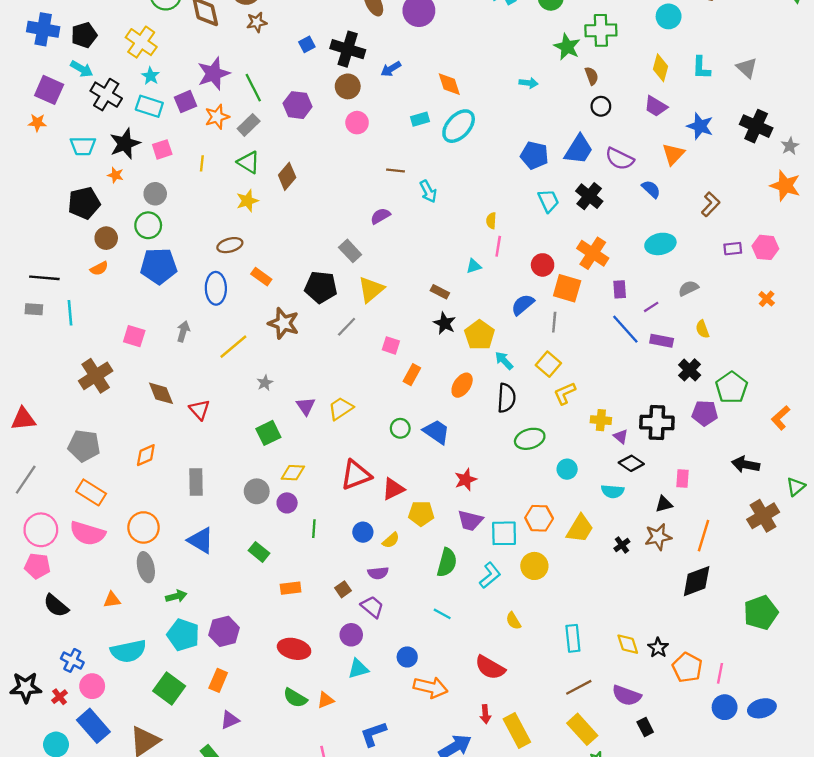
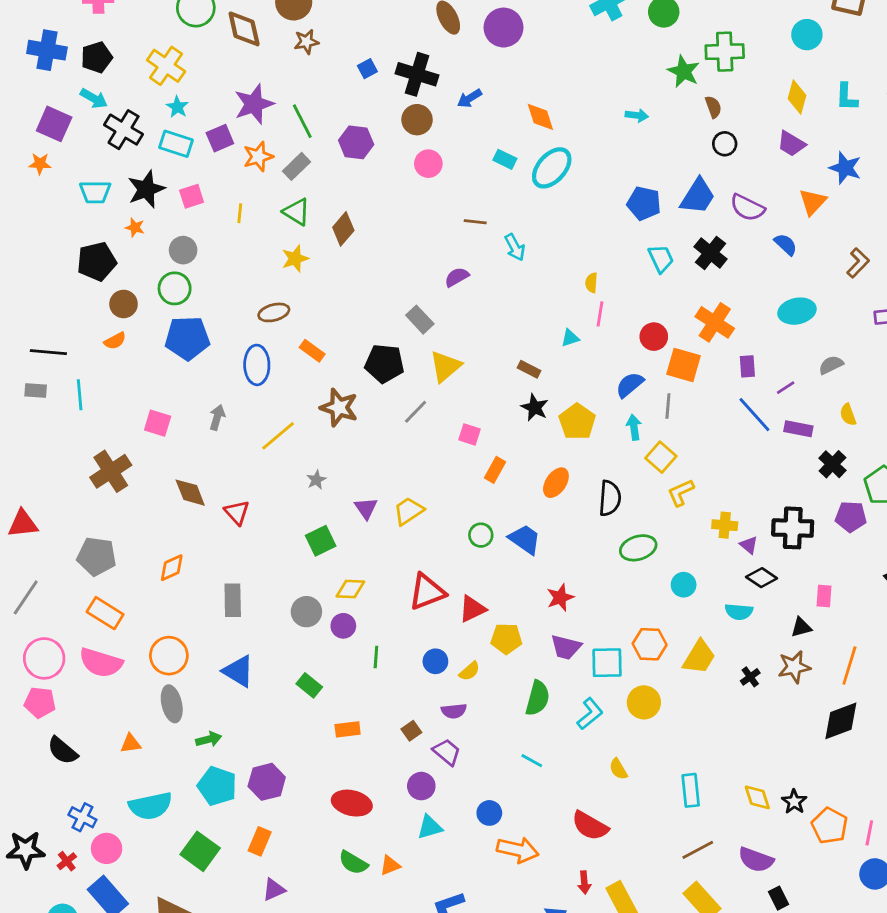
cyan rectangle: (420, 119) -> (505, 159), turned 42
cyan arrow: (504, 361) -> (634, 427), moved, turned 36

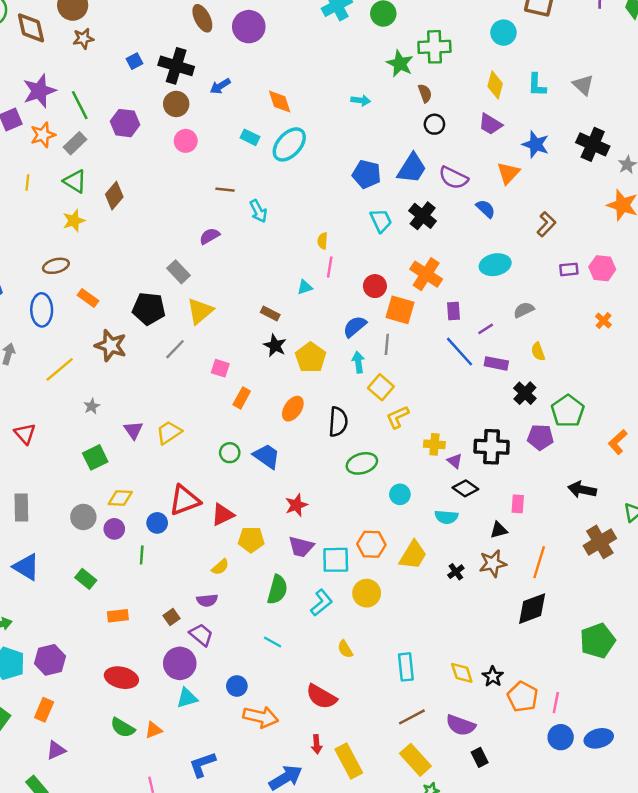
blue circle: (435, 661) -> (157, 523), moved
purple circle: (421, 786) -> (180, 663), size x1.4

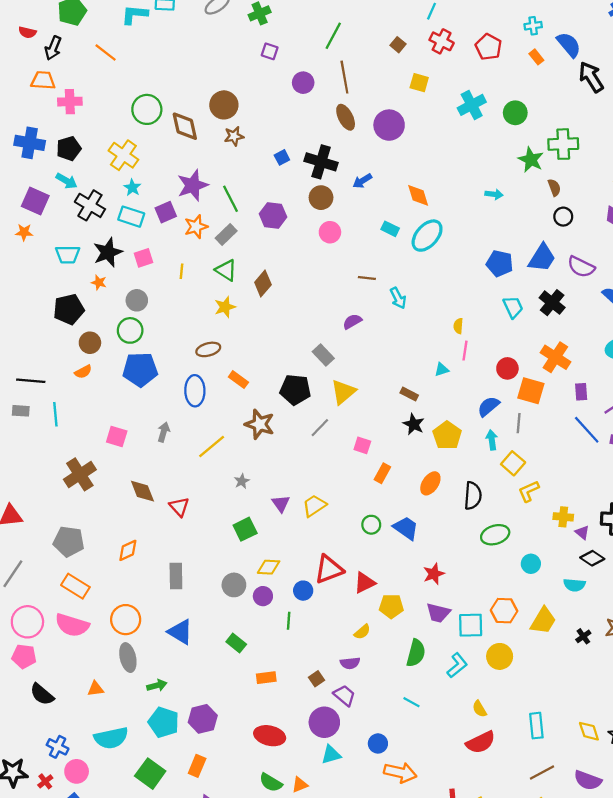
red semicircle: (321, 697) -> (481, 742), moved, turned -56

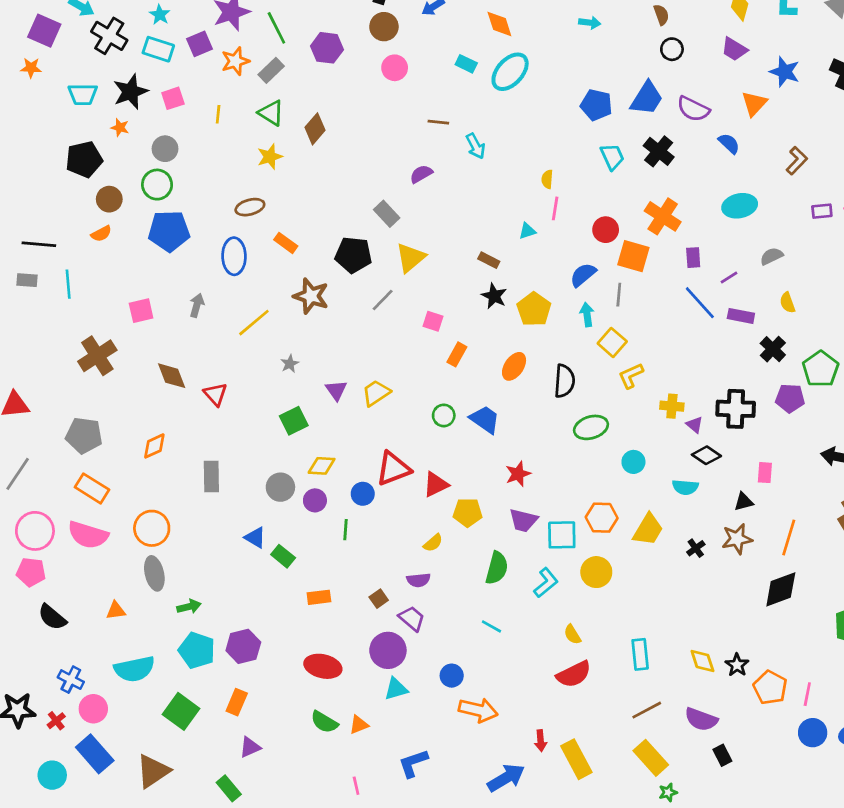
pink square: (117, 436) -> (141, 311), turned -30
blue triangle: (180, 632) -> (255, 538), moved, size x0.7

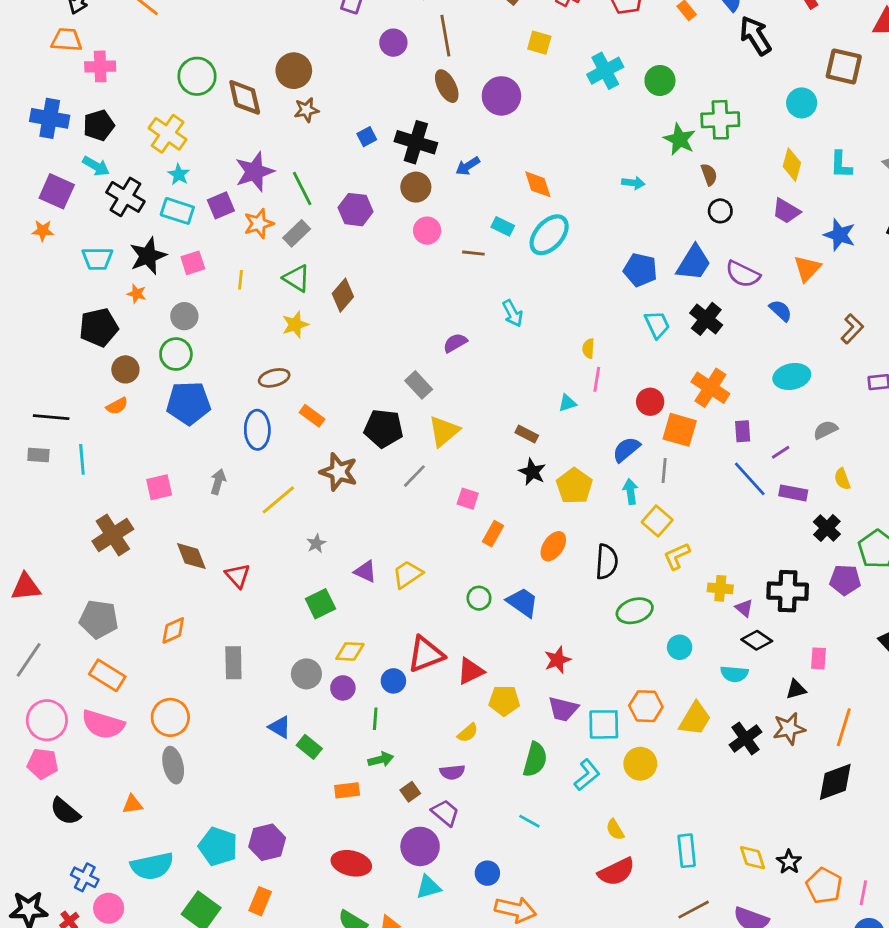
brown line: (438, 122) -> (473, 253), moved
purple triangle: (336, 390) -> (365, 571), turned -30
black cross: (696, 548) -> (746, 738), size x1.6
green arrow: (189, 607) -> (381, 759), moved

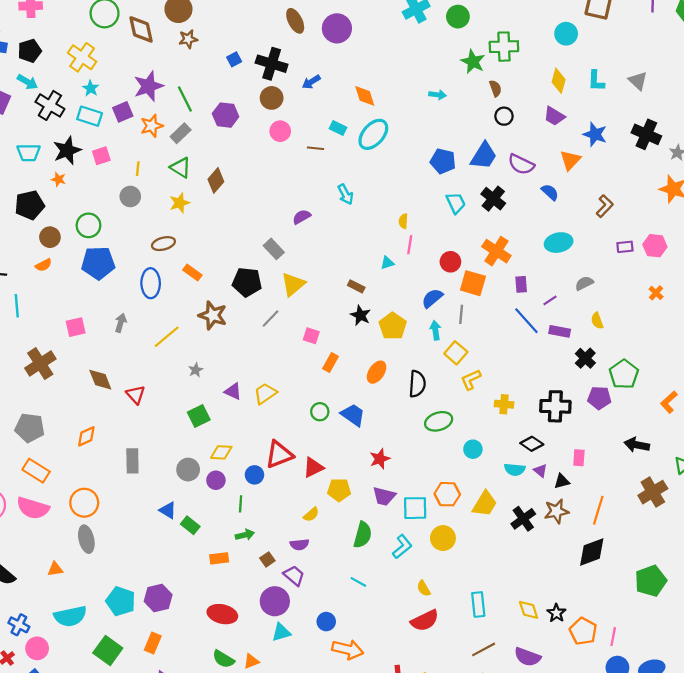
gray circle: (184, 316) -> (130, 196), moved
purple triangle: (744, 608) -> (540, 471), moved

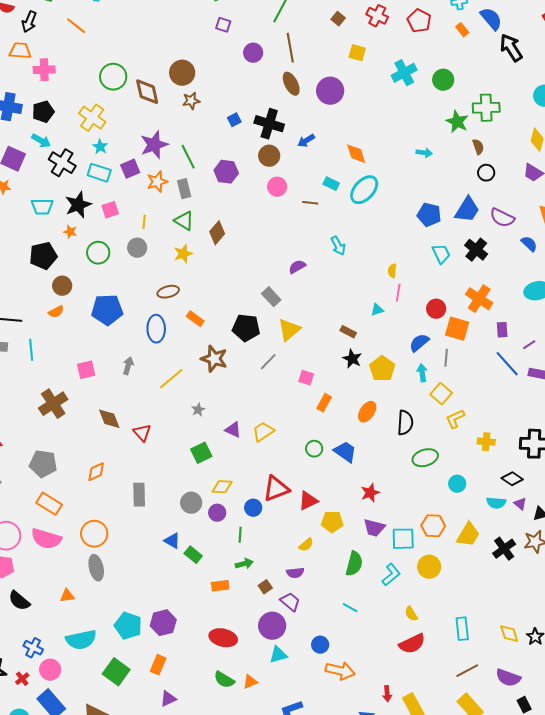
gray rectangle: (181, 133) -> (184, 189), turned -60
green circle: (88, 225) -> (98, 253), moved

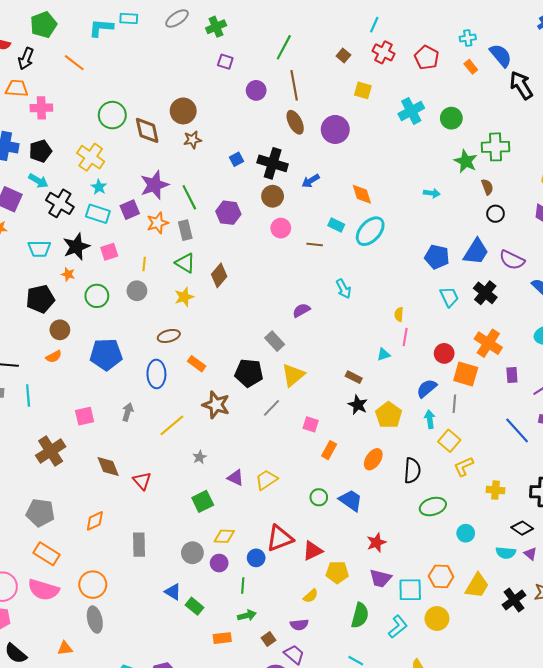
blue line: (507, 364) -> (517, 430), moved

